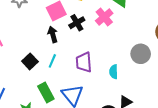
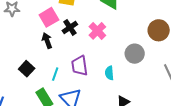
pink cross: (104, 17) -> (97, 31), moved
cyan line: (52, 61) -> (55, 74), moved

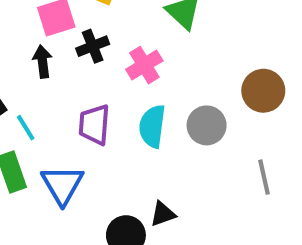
cyan semicircle: (109, 73) -> (152, 126), moved, size x1.5
cyan line: (55, 74) -> (26, 128), moved, turned -64

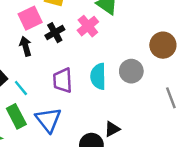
pink cross: (144, 65) -> (88, 26), moved

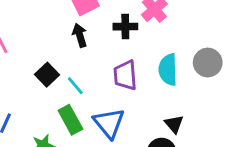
black cross: (55, 33) -> (125, 27), moved, turned 30
black triangle: (112, 129) -> (174, 124), moved, turned -42

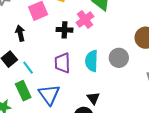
black arrow: (80, 35) -> (20, 33), moved

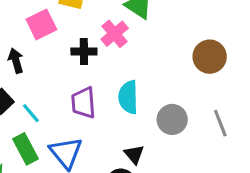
gray circle: (119, 58) -> (172, 119), moved

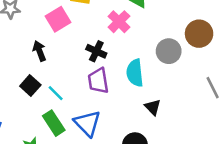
black cross: (84, 52) -> (96, 51), moved, turned 30
gray circle: (172, 119) -> (169, 51), moved
black triangle: (134, 154) -> (153, 107), moved

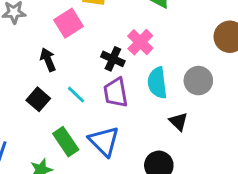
pink cross: (119, 22) -> (140, 42), moved
gray circle: (169, 51) -> (198, 81), moved
cyan line: (56, 93) -> (76, 95), moved

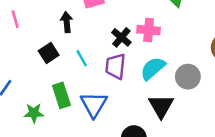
pink cross: (140, 42) -> (149, 30), turned 35
cyan semicircle: (157, 83) -> (153, 68), turned 40
black triangle: (178, 122) -> (161, 106), size x1.5

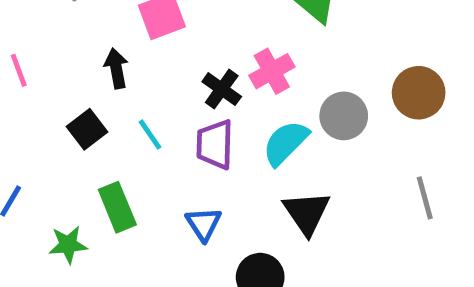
pink cross: (149, 30) -> (272, 71), turned -30
gray circle: (188, 77) -> (344, 116), moved
blue triangle: (94, 104) -> (204, 224), moved, size x0.7

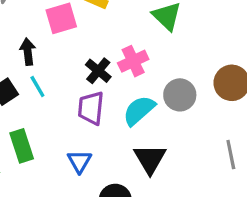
cyan line: (150, 134) -> (37, 87), moved

